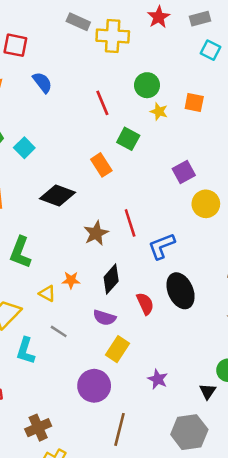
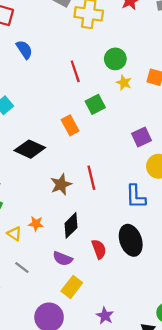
green square: (128, 139) -> (95, 104), turned 30
blue L-shape: (162, 246) -> (136, 197), moved, turned -75

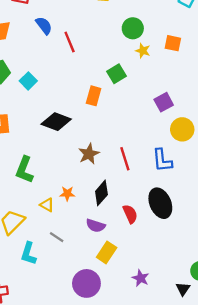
red line: (75, 71) -> (70, 42), moved
orange rectangle: (70, 125) -> (94, 96), turned 48
red line: (91, 178) -> (125, 159), moved

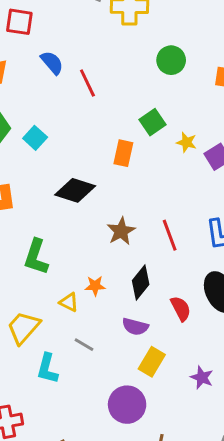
yellow star: (143, 51) -> (187, 142), moved
purple star: (141, 278) -> (202, 377), moved

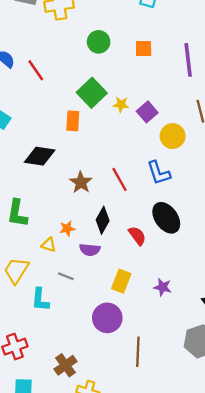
green square: (153, 122) -> (92, 93), size x1.4
purple semicircle: (135, 327) -> (90, 250), moved

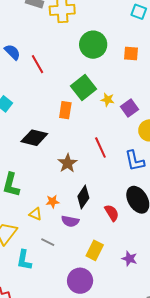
green circle: (99, 42) -> (93, 45), size x1.4
red line: (119, 179) -> (100, 147), moved

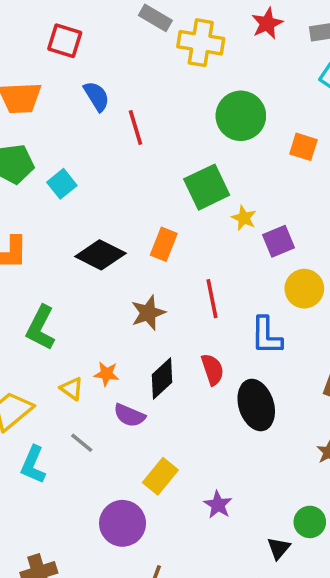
orange rectangle: (65, 110) -> (164, 244), moved
red semicircle: (112, 213) -> (212, 370), moved

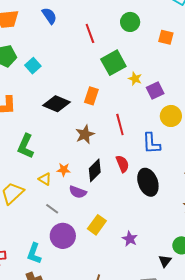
green circle: (241, 116) -> (130, 22), size x0.7
red line: (136, 127) -> (90, 33), moved
cyan L-shape: (33, 465) -> (34, 253), moved
purple circle: (123, 523) -> (63, 236), moved

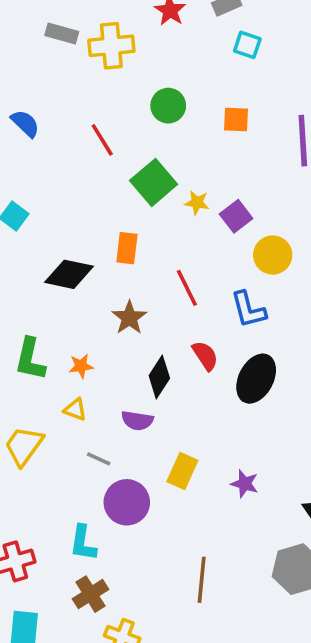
orange star: (64, 170) -> (81, 366), moved
black ellipse: (148, 182) -> (256, 379), turned 60

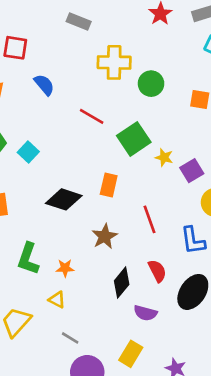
yellow cross: (111, 46) -> (114, 62), moved
red line: (102, 140) -> (92, 116), moved, turned -35
purple semicircle: (137, 421) -> (145, 313), moved

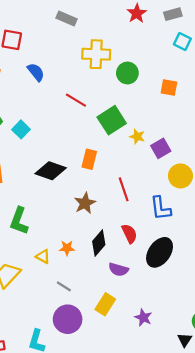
orange star: (65, 268) -> (67, 248), moved
gray line: (70, 338) -> (64, 286), moved

